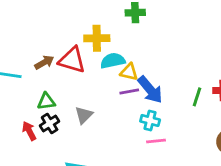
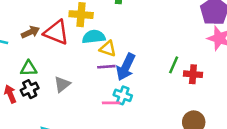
blue arrow: (150, 90) -> (126, 67), turned 60
green line: (197, 97) -> (174, 65), moved
pink line: (156, 141) -> (111, 103), moved

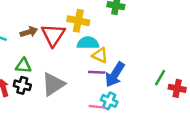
red triangle: (56, 32) -> (53, 35), turned 35
gray triangle: (62, 84) -> (53, 84), size x1.5
black cross: (30, 89) -> (22, 85), turned 35

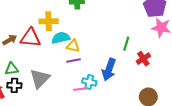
red triangle: (53, 35) -> (30, 38), turned -45
blue arrow: (115, 74) -> (109, 69), moved
green line: (160, 78) -> (126, 44), moved
red cross: (177, 88) -> (143, 59), turned -32

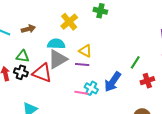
yellow cross: (49, 21) -> (69, 22), turned 36
red triangle: (30, 38) -> (42, 73), moved
cyan semicircle: (61, 38) -> (56, 44), moved
gray triangle: (40, 79) -> (58, 59), moved

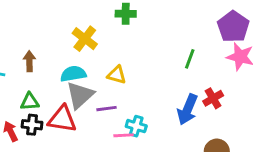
brown arrow: (28, 29) -> (29, 61), turned -64
green line: (135, 62) -> (190, 59), moved
purple line: (82, 64) -> (107, 109), moved
blue arrow: (113, 82) -> (188, 109), moved

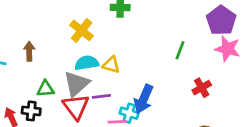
cyan semicircle: (73, 74) -> (87, 63), moved
green triangle: (30, 102) -> (45, 89), moved
blue arrow: (188, 109) -> (144, 99), moved
red triangle: (62, 119) -> (76, 107), moved, turned 44

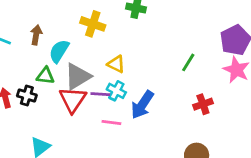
yellow cross: (82, 30) -> (93, 24), turned -30
cyan semicircle: (87, 63) -> (59, 51), moved, turned -60
cyan cross: (129, 113) -> (116, 91), moved

